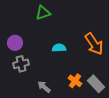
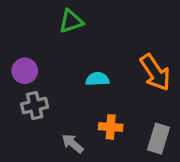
orange cross: (75, 81) -> (111, 127), moved, turned -32
gray rectangle: (96, 84) -> (159, 139), turned 60

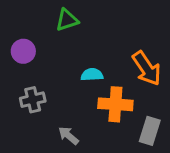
purple circle: (25, 71) -> (23, 51), moved
orange cross: (111, 127) -> (115, 104), moved, size x1.5

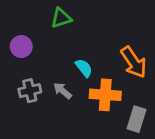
cyan semicircle: (92, 75) -> (84, 68), turned 54
gray arrow: (69, 136) -> (63, 91), moved

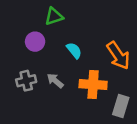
purple circle: (21, 46) -> (35, 42), moved
cyan semicircle: (84, 68) -> (74, 50), moved

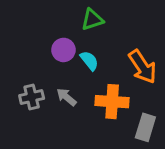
green triangle: (54, 16) -> (92, 20), moved
purple circle: (35, 42) -> (63, 50), moved

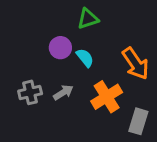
gray arrow: (67, 97) -> (63, 92), turned 108
orange cross: (112, 102) -> (107, 97), turned -36

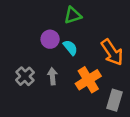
gray cross: (30, 92) -> (25, 76), turned -30
gray arrow: (63, 92) -> (52, 76), turned -63

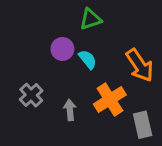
gray arrow: (52, 76) -> (70, 110), moved
gray rectangle: (115, 100) -> (143, 125), turned -30

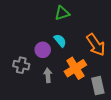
purple circle: (62, 49) -> (43, 50), moved
gray cross: (31, 95) -> (21, 65), turned -35

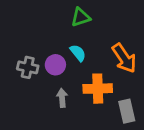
gray cross: (21, 65) -> (28, 67), moved
orange cross: (75, 68) -> (98, 89), turned 30

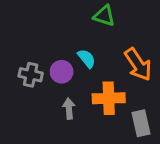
green triangle: (81, 17) -> (104, 16), moved, turned 36

